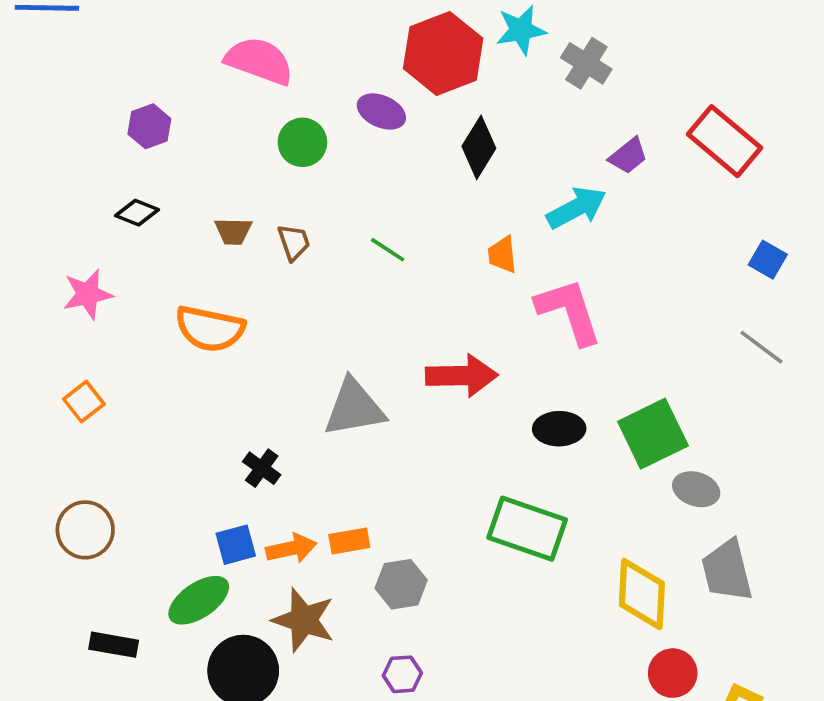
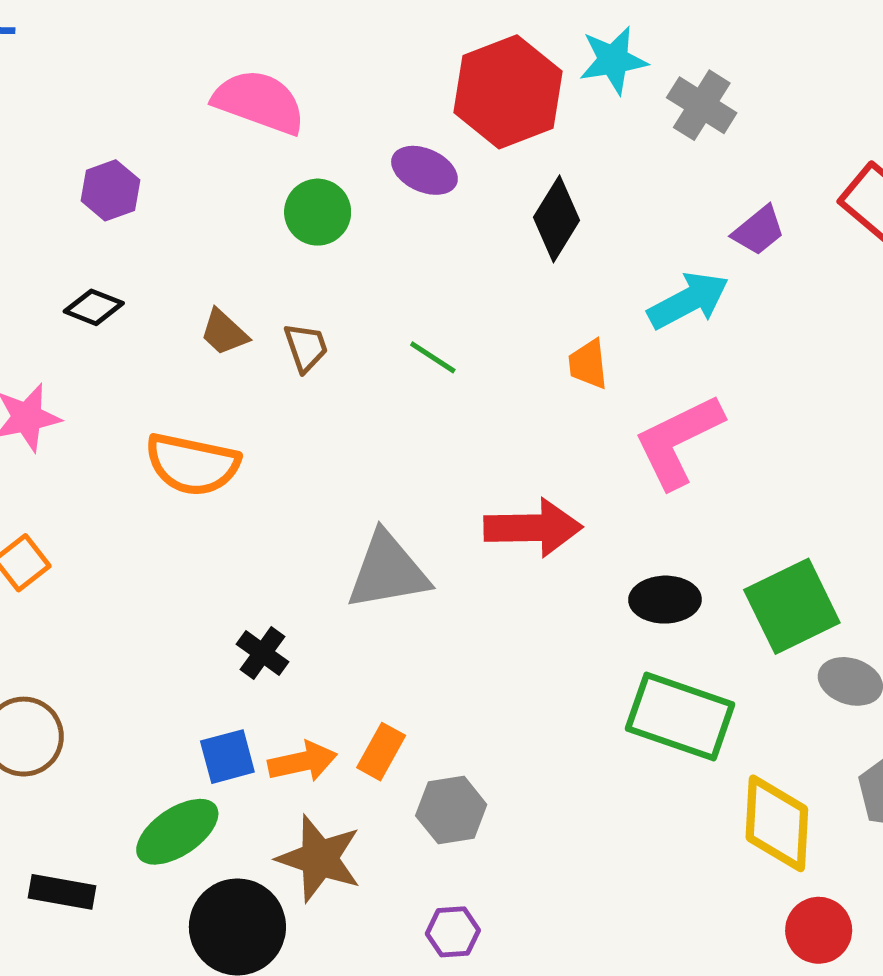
brown trapezoid: (233, 231) -> (224, 332), turned 42
pink L-shape: (569, 311) -> (678, 441), turned -98
green rectangle: (527, 529) -> (680, 717), moved
orange rectangle: (349, 541) -> (381, 752), turned -51

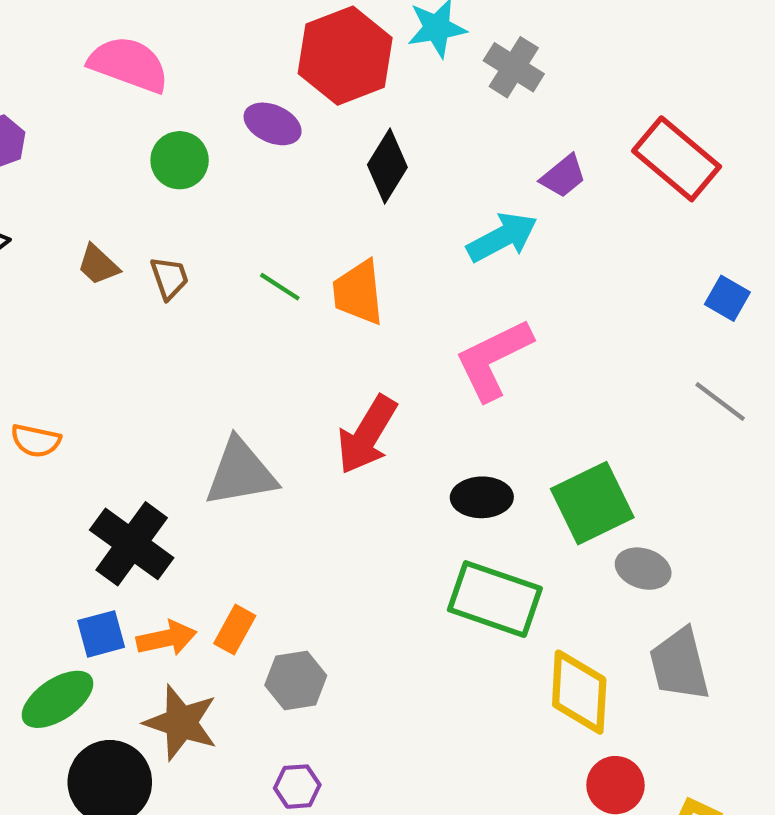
orange trapezoid: (588, 364) -> (358, 292), moved, size x1.5
orange semicircle: (192, 464) -> (36, 441), moved, size x0.6
red arrow: (533, 528) -> (367, 435), turned 122
black cross: (262, 653) -> (132, 544), size x1.8

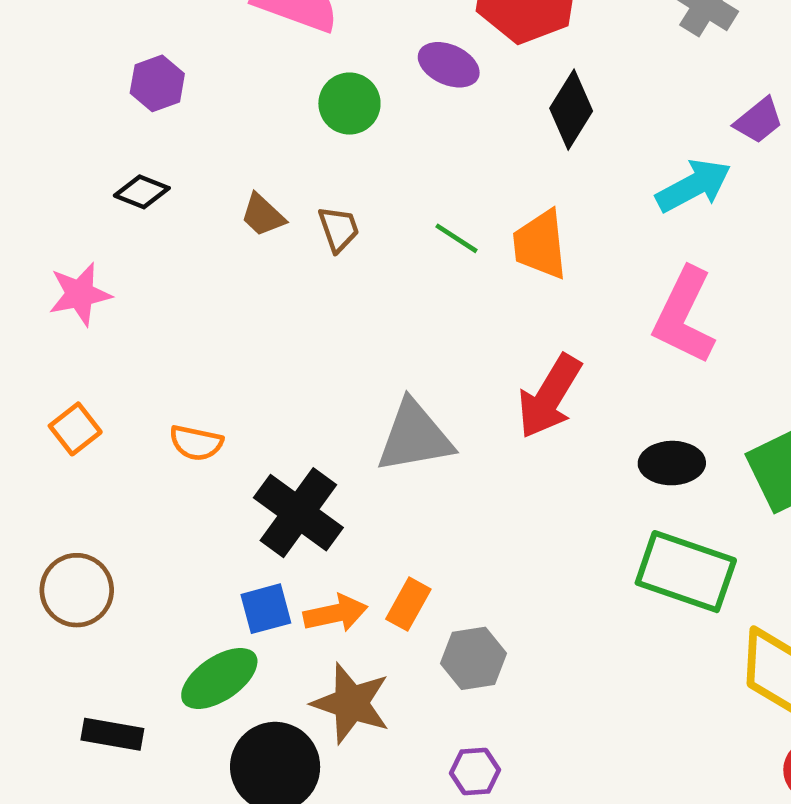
pink L-shape: (493, 359) -> (684, 316), turned -38
orange semicircle: (36, 441) -> (196, 443), moved

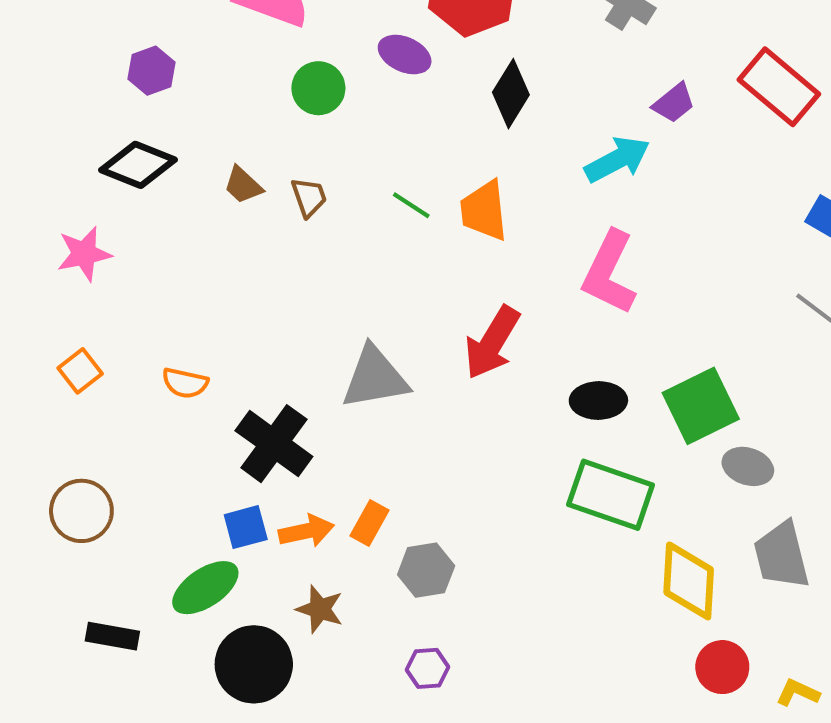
black diamond: (142, 192) -> (138, 165), size x1.6
brown star: (351, 703) -> (320, 609), size x0.7

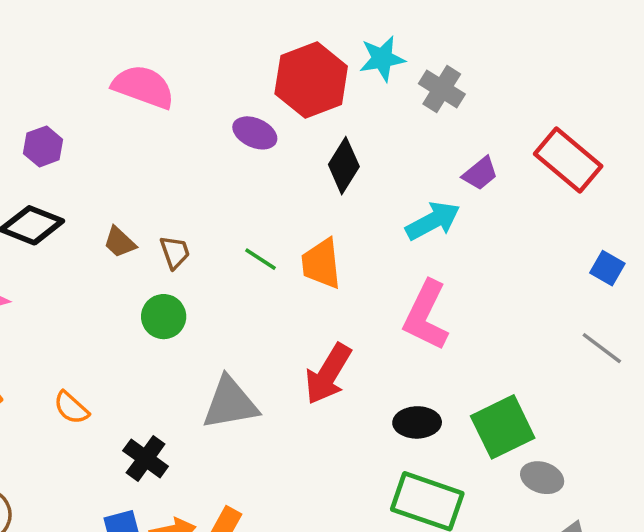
green circle: (318, 88) -> (164, 317), moved
orange semicircle: (185, 383) -> (71, 408), turned 30
black cross: (274, 444) -> (146, 458), size x0.7

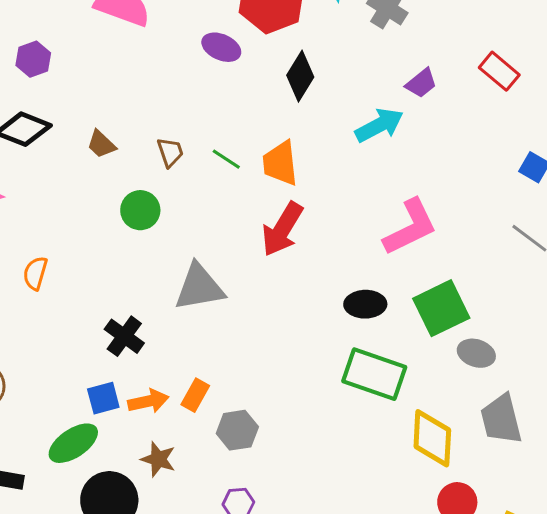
red rectangle: (568, 160) -> (499, 71), size x0.7
brown trapezoid: (175, 252) -> (170, 152), moved
pink L-shape: (426, 315) -> (410, 227), moved, turned -142
red arrow: (328, 374) -> (282, 229), moved
orange semicircle: (71, 408) -> (35, 273), moved, turned 64

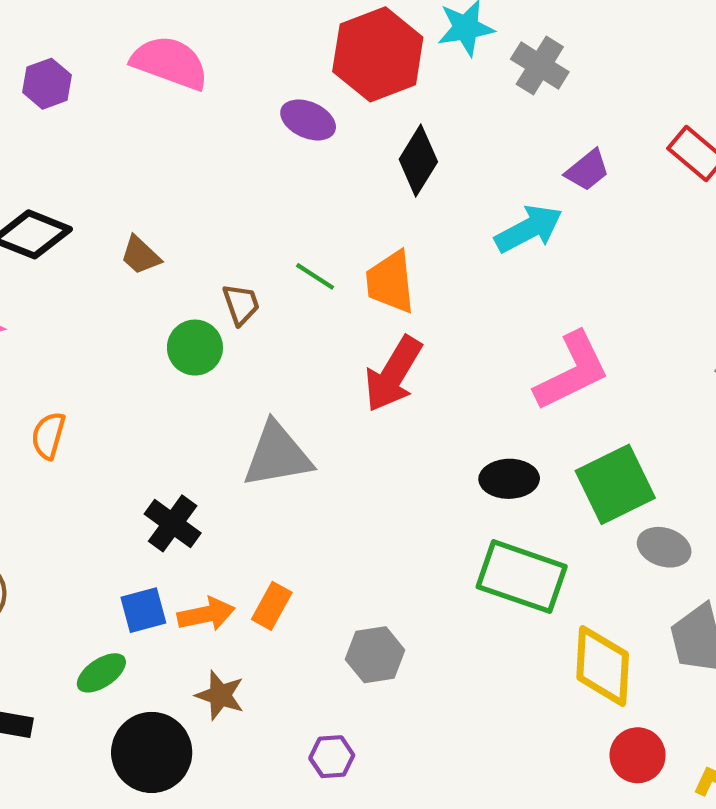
purple hexagon: (33, 59) -> (47, 84), moved
brown trapezoid: (170, 152) -> (241, 304), moved
gray hexagon: (237, 430) -> (375, 655), moved
green ellipse: (73, 443) -> (101, 673), size x0.7

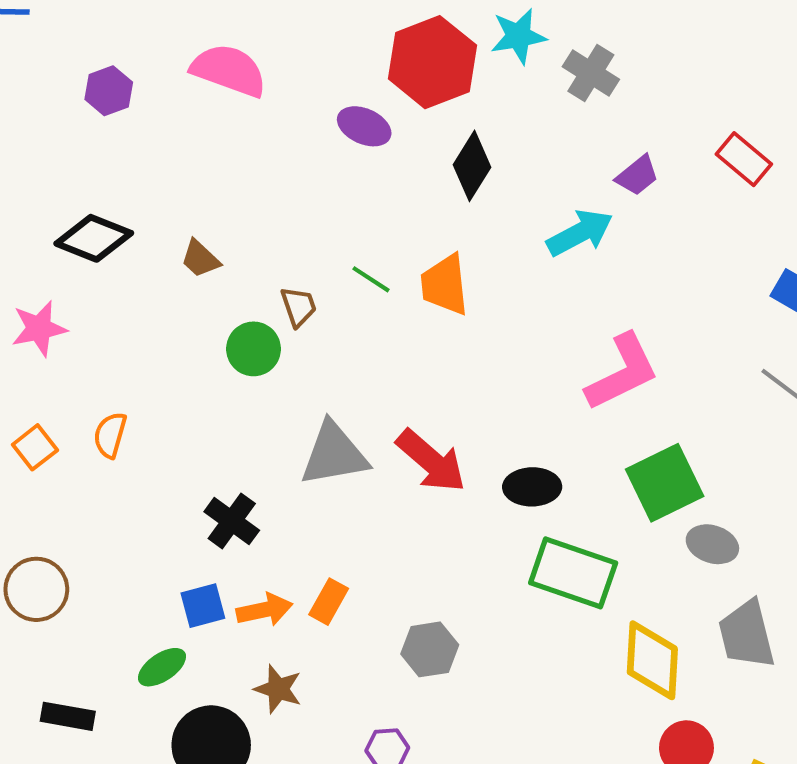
red arrow: (393, 374) -> (431, 461), moved, turned -80
black ellipse: (509, 479) -> (532, 487), moved

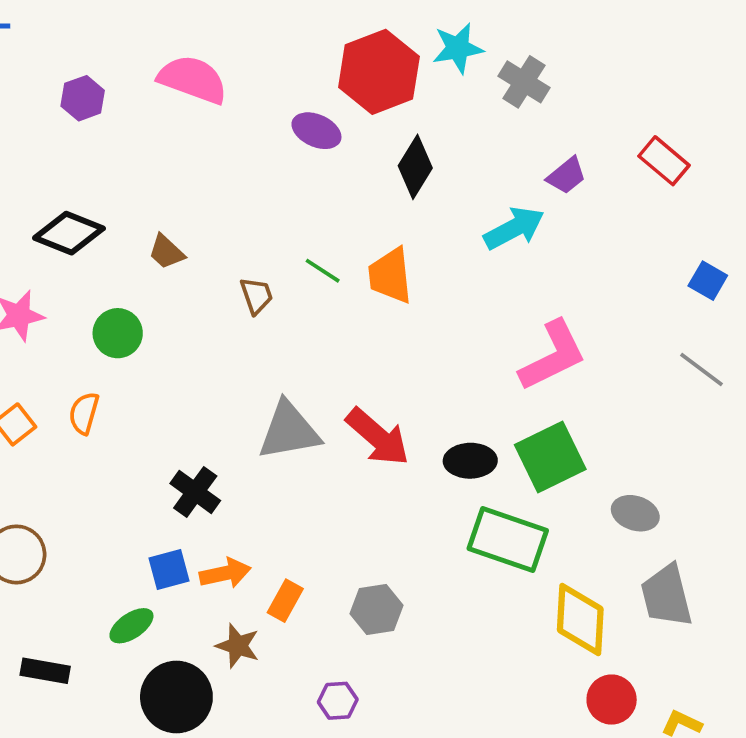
green circle: (254, 349) -> (118, 333), moved
green square: (665, 483) -> (550, 457), moved
orange rectangle: (329, 602) -> (285, 601), moved

